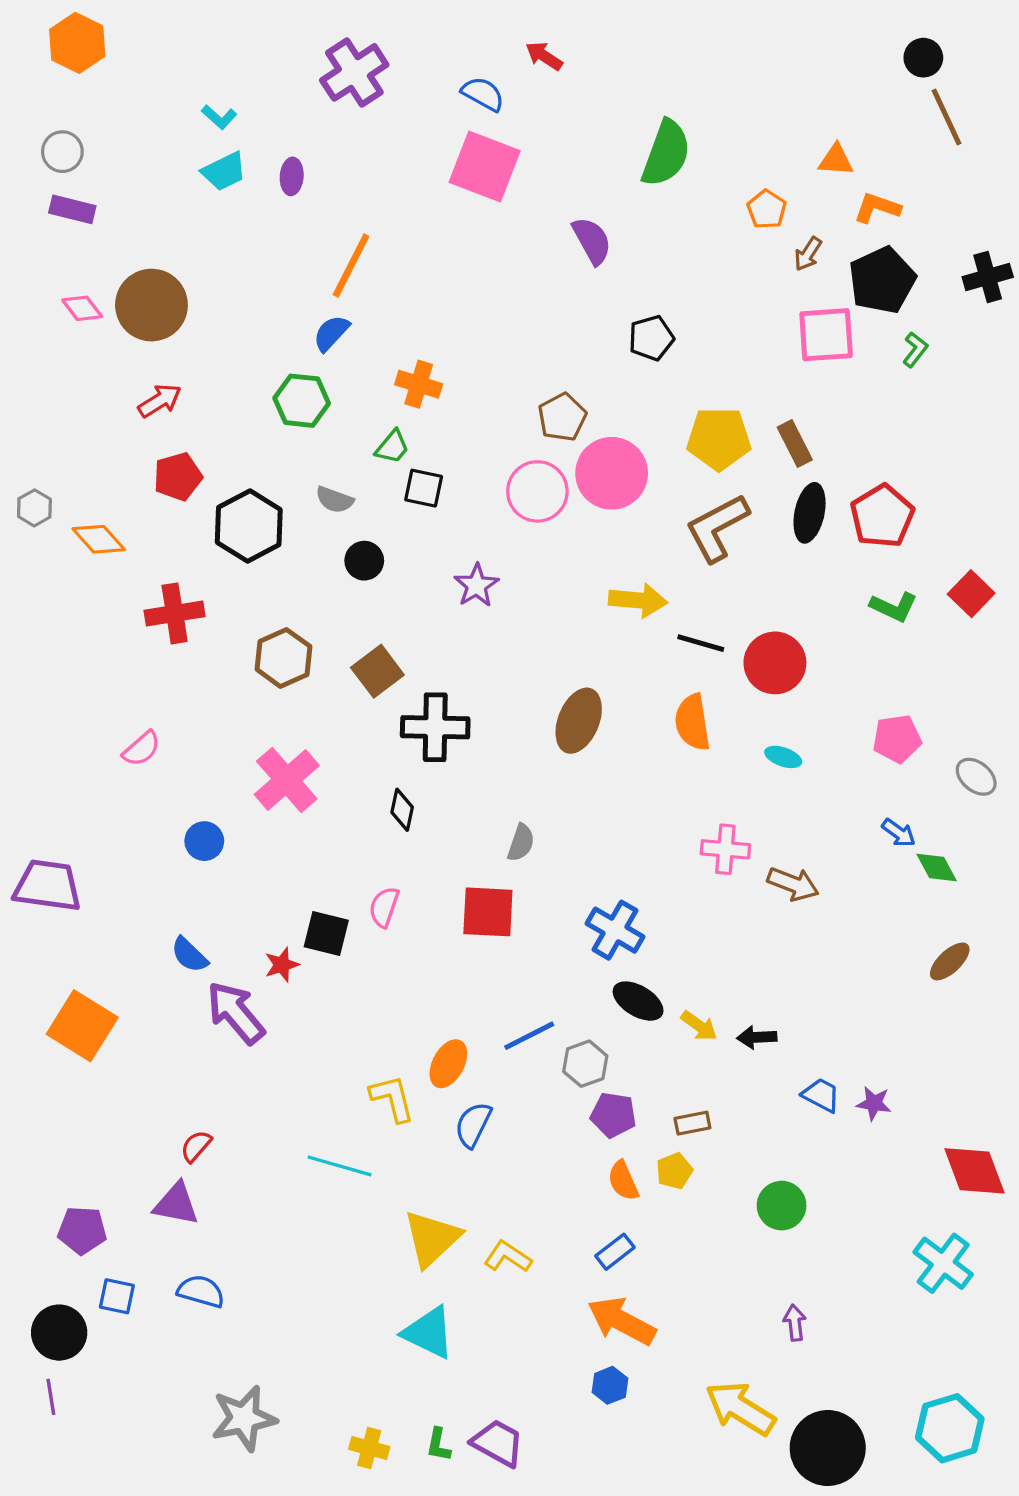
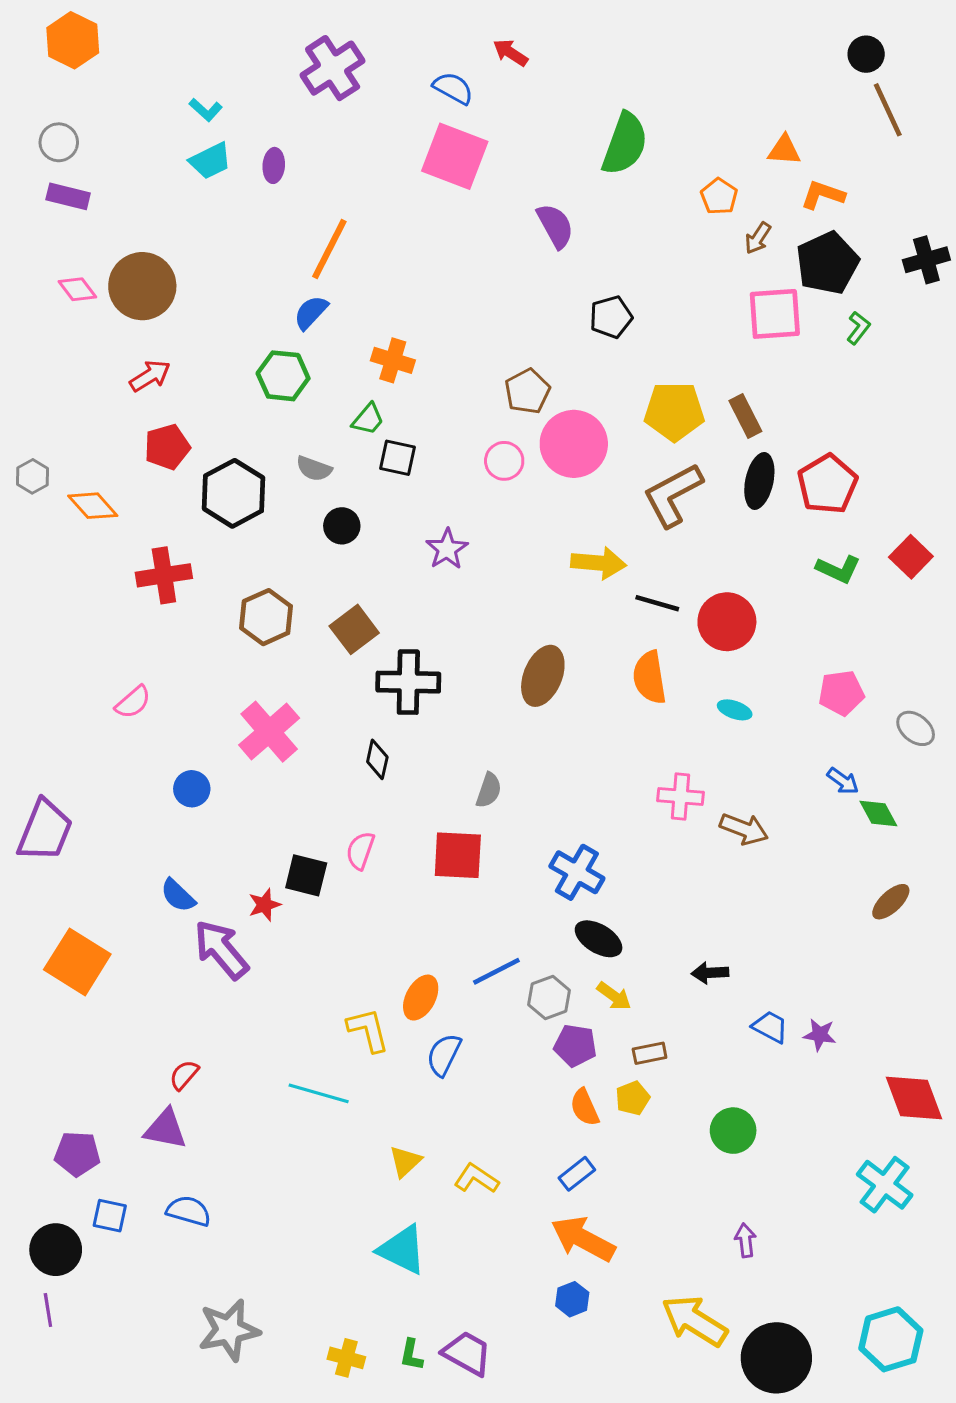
pink circle: (537, 491) -> (504, 461), size x0.7
purple trapezoid: (48, 886) -> (45, 831), turned 104
yellow arrow: (699, 1026) -> (614, 996), moved
yellow triangle: (432, 1239) -> (405, 1161), size x0.6

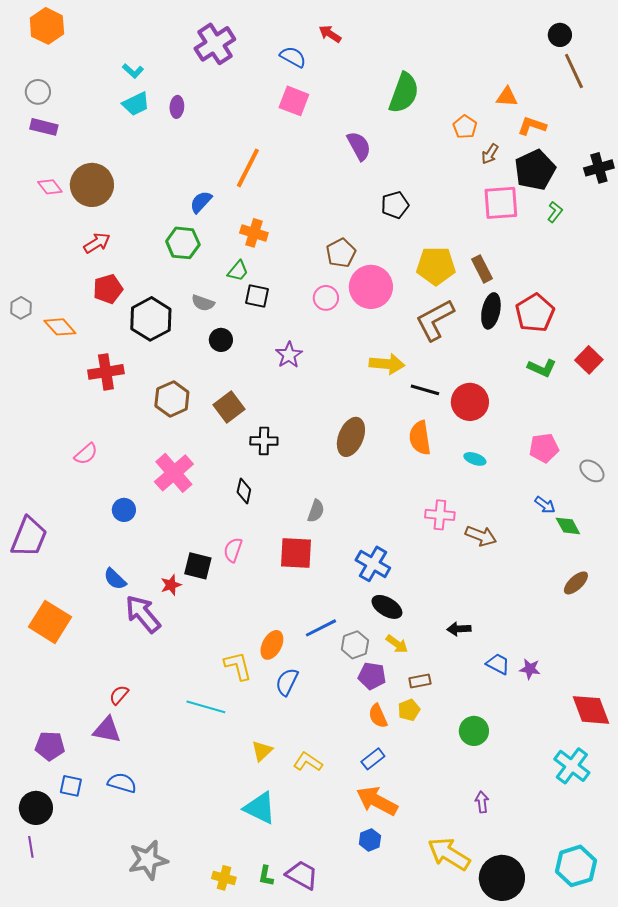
pink square: (455, 156) -> (294, 101), size x0.7
orange line: (329, 249) -> (248, 168), moved
black cross: (408, 682) -> (264, 441), size x0.7

